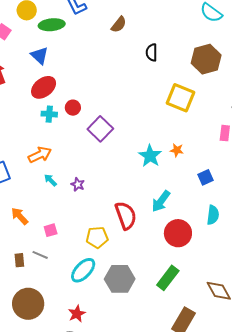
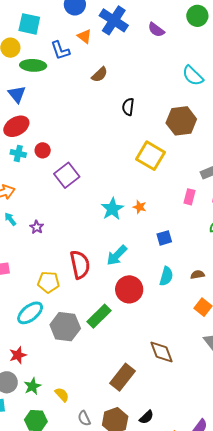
green rectangle: (168, 278) -> (99, 316), moved

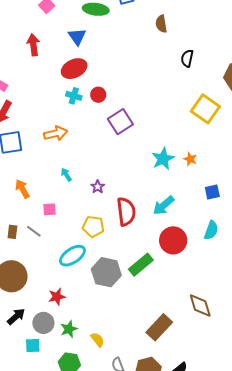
brown semicircle: (100, 75) -> (161, 24), turned 120
cyan arrow: (10, 219) -> (66, 175), moved
purple star: (37, 227) -> (98, 187), moved

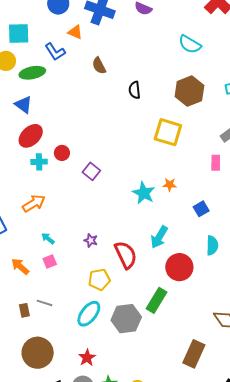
purple square: (120, 122) -> (91, 171), size x0.7
cyan arrow: (66, 175) -> (48, 238), moved
pink square: (49, 209) -> (50, 261), moved

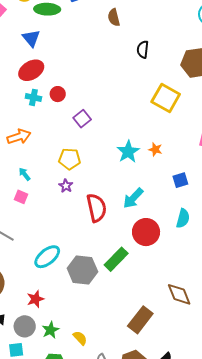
pink square: (50, 261) -> (21, 197), turned 32
yellow pentagon: (99, 280) -> (70, 159), moved

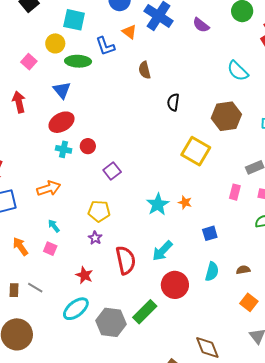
red star: (35, 299) -> (84, 275), moved, turned -30

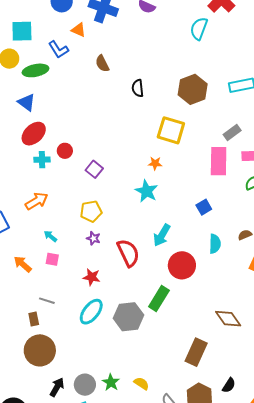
cyan semicircle: (238, 71) -> (199, 29), moved, turned 80
pink rectangle: (235, 192) -> (219, 161), size x1.8
orange star: (185, 202) -> (155, 163), moved
brown rectangle: (14, 290) -> (34, 319), moved

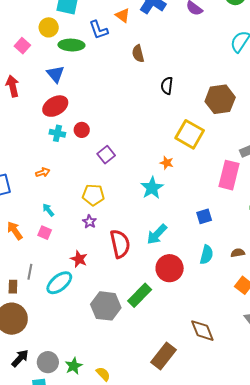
orange arrow: (37, 201) -> (43, 172), size x0.6
gray line: (47, 301) -> (30, 272), turned 70
cyan ellipse: (91, 312) -> (59, 283), moved

